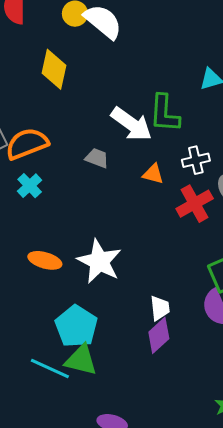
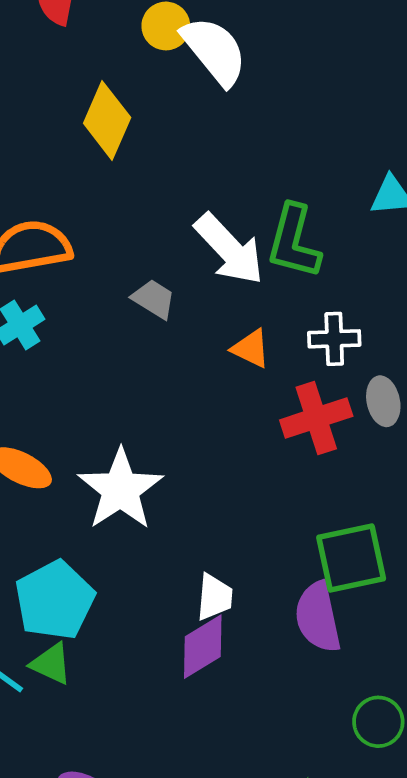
green triangle: (81, 360) -> (51, 664), size x0.7

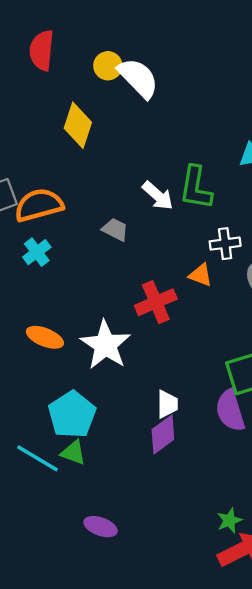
white arrow: (229, 249) -> (158, 196), size x0.7
orange triangle: (251, 349) -> (201, 275), moved
red cross: (316, 418) -> (156, 302), moved

